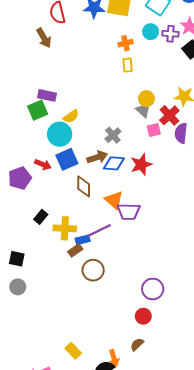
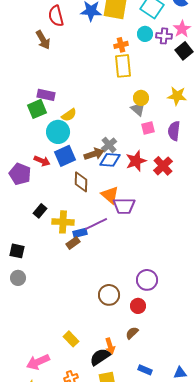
yellow rectangle: (128, 65) -> (123, 66), size x1.6
red cross: (169, 115) -> (163, 166), moved
gray cross: (113, 135) -> (109, 145), moved
purple pentagon: (20, 178) -> (20, 174), turned -30
brown circle: (93, 270) -> (109, 295), moved

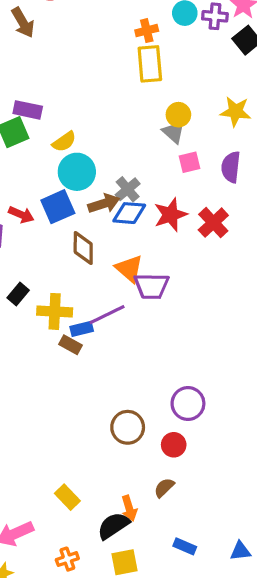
cyan circle: (58, 132) -> (77, 172), moved
brown rectangle: (73, 243) -> (71, 345), turned 64

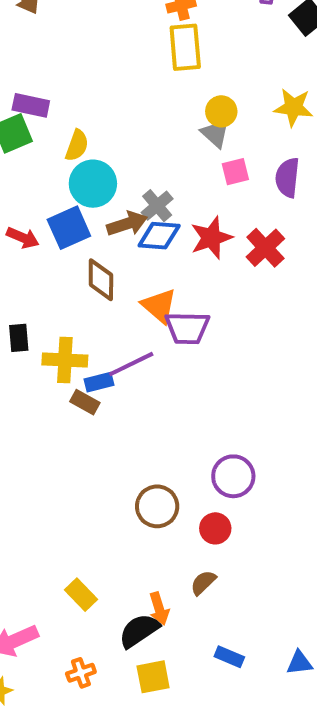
yellow semicircle: (64, 142) -> (77, 145), turned -35
black rectangle: (18, 294) -> (19, 338), turned -45

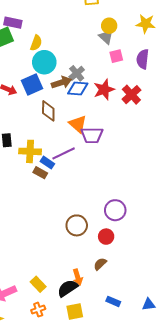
blue rectangle: (99, 382) -> (47, 163), turned 48
yellow rectangle: (81, 595) -> (38, 284), moved

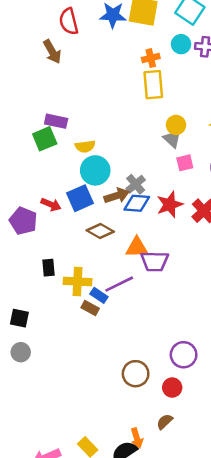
yellow semicircle: (36, 43) -> (85, 146), turned 63
brown diamond: (48, 111) -> (100, 231), turned -60
orange triangle: (78, 124) -> (137, 247), turned -42

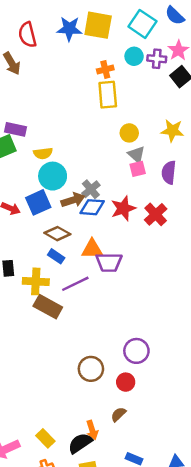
gray triangle: (172, 139) -> (136, 154), moved
blue rectangle: (99, 295) -> (56, 256), moved
brown rectangle: (90, 308) -> (48, 307), size x1.6

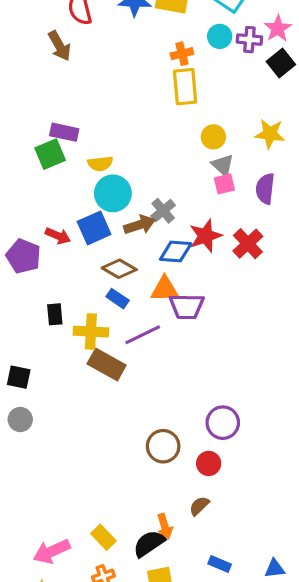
blue diamond: (92, 207) -> (176, 251), moved

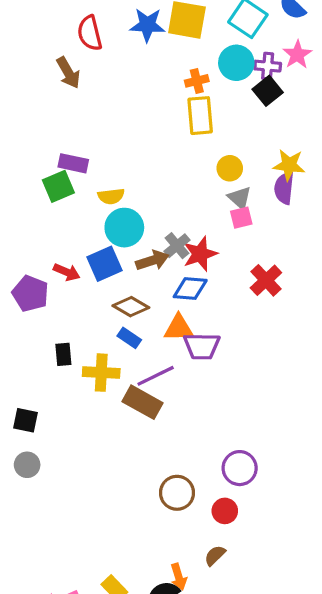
cyan circle: (220, 36) -> (236, 63), size x1.4
black square: (281, 63) -> (268, 91), moved
purple semicircle: (265, 189) -> (284, 188), moved
red star: (206, 236) -> (200, 254), moved
brown rectangle: (107, 365) -> (142, 402), moved

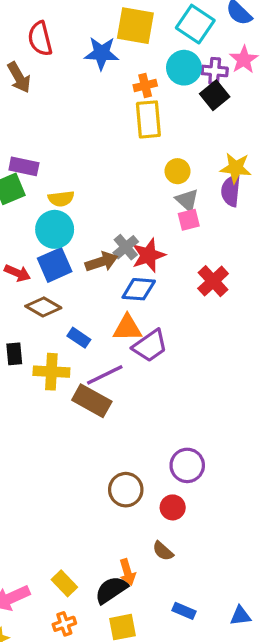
blue star: (147, 25) -> (102, 53), moved
cyan circle: (124, 228) -> (55, 229), moved
brown diamond: (131, 307) -> (43, 307), moved
purple trapezoid: (202, 346) -> (150, 346), turned -36
brown semicircle: (215, 555) -> (163, 551), turned -95

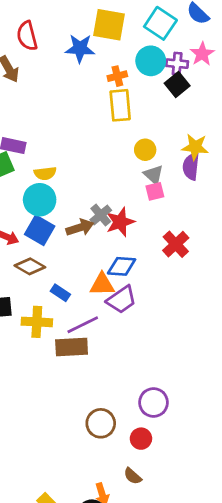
blue square: (55, 265) -> (40, 230), turned -36
blue diamond: (139, 289) -> (122, 266), moved
brown rectangle: (92, 401) -> (72, 347), turned -32

